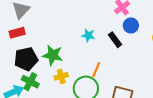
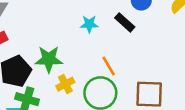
orange line: (96, 70) -> (109, 66), turned -42

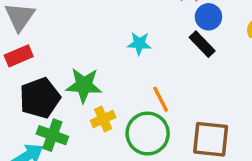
black rectangle: (125, 22) -> (202, 44), moved

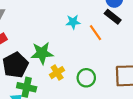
orange line: (161, 99) -> (96, 33), moved
green circle: (148, 134) -> (86, 78), size x0.7

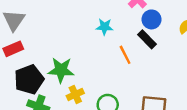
cyan star: (73, 22) -> (105, 27), moved

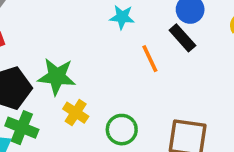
yellow cross: (75, 94) -> (76, 113), turned -35

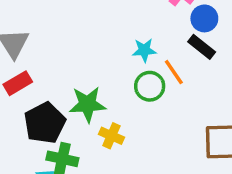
cyan star: (122, 17) -> (144, 50), moved
green circle: (122, 130) -> (150, 86), moved

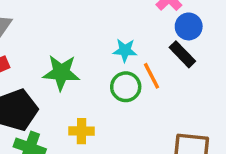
green star: (87, 104) -> (61, 73), moved
yellow cross: (111, 136) -> (82, 131), turned -30

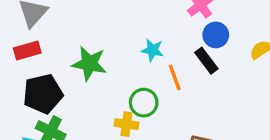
green circle: (126, 87) -> (144, 103), moved
yellow cross: (82, 131) -> (126, 124), moved

